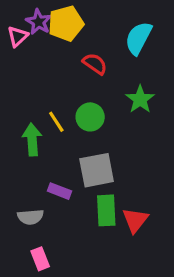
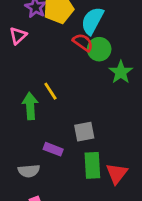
pink triangle: (18, 36) -> (18, 36), moved
cyan semicircle: (138, 38) -> (92, 21), moved
green circle: (90, 117) -> (99, 49), moved
gray square: (97, 170) -> (84, 132), size x0.7

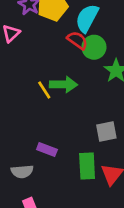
green arrow: (30, 106) -> (64, 84), moved, turned 95
gray square: (84, 132) -> (106, 131), moved

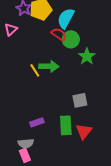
purple rectangle: (47, 149) -> (37, 122), moved, turned -40
gray semicircle: (22, 172) -> (26, 143), moved

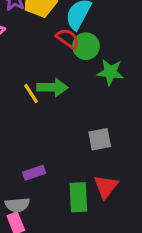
green star: (87, 56) -> (110, 72), turned -30
green rectangle: (66, 125) -> (78, 197), moved

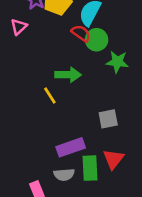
yellow line: (31, 93) -> (50, 95), moved
purple rectangle: (34, 173) -> (71, 147), moved, size x1.5
gray semicircle: (17, 205) -> (64, 175), moved

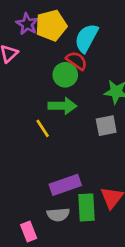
green circle: (97, 40) -> (65, 75), moved
gray square: (108, 119) -> (106, 126), moved

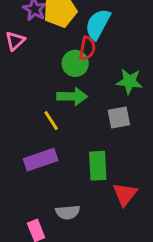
red semicircle: (77, 61) -> (87, 48), turned 65
purple rectangle: (65, 185) -> (41, 160), moved
green rectangle: (86, 207) -> (98, 166), moved

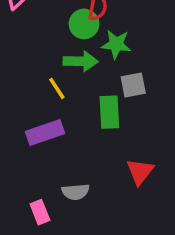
green star: (129, 81) -> (116, 44), moved
green rectangle: (98, 166) -> (109, 112), moved

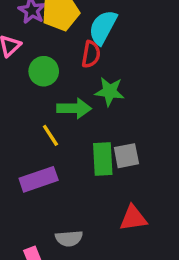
green circle: (84, 24) -> (44, 71), moved
gray square: (133, 85) -> (126, 156), moved
red triangle: (140, 171) -> (133, 218), turned 44

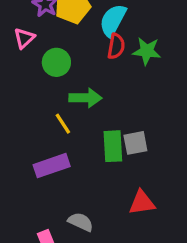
red semicircle: (91, 54) -> (116, 46), moved
green star: (110, 91) -> (147, 51), moved
gray semicircle: (69, 238) -> (81, 222), turned -150

